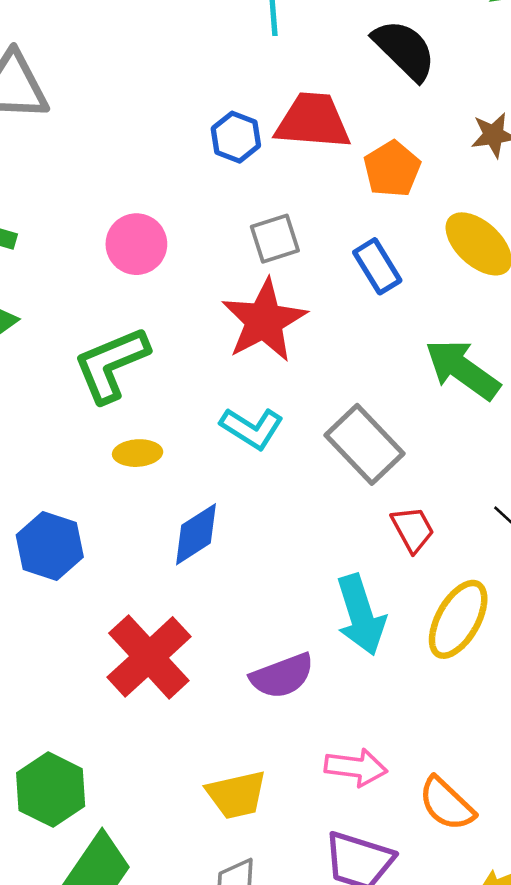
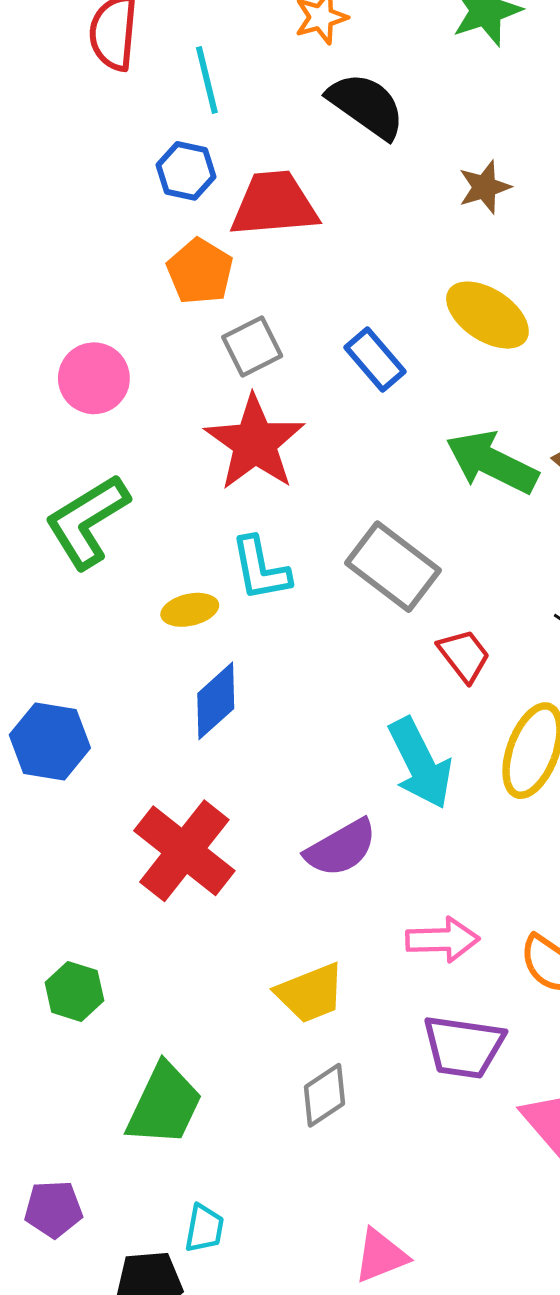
blue hexagon: (236, 137) -> (186, 171), moved
orange pentagon: (392, 169) -> (200, 271), moved
cyan L-shape: (252, 428) -> (260, 569), turned 56
yellow ellipse: (138, 453) -> (190, 610), moved
green hexagon: (51, 790) -> (74, 991), moved, size x0.7

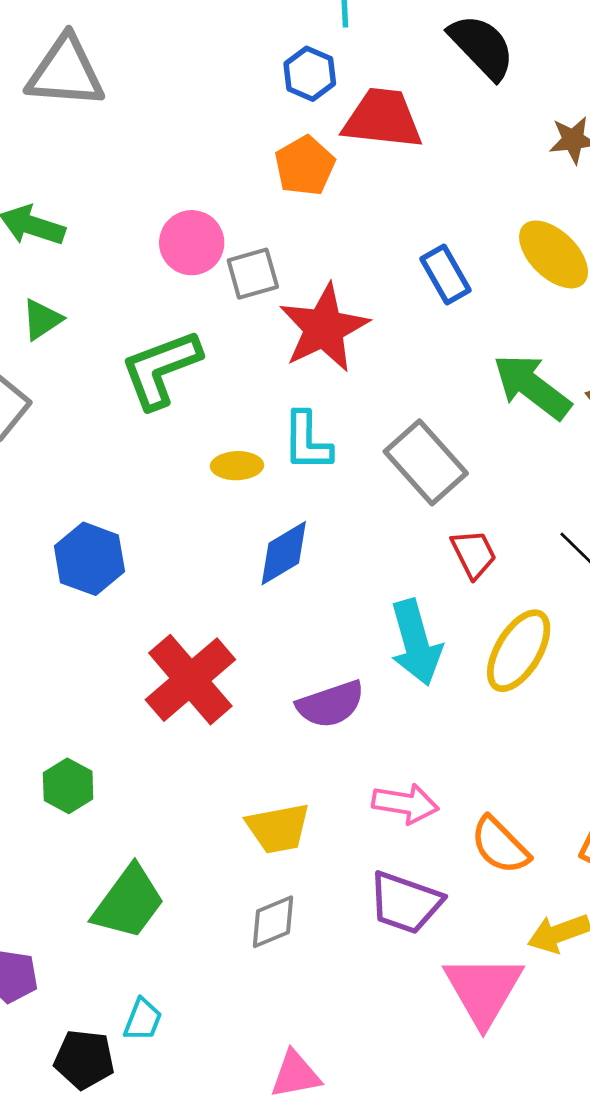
gray square: (252, 347) -> (253, 274), moved
blue diamond: (216, 701) -> (284, 553), moved

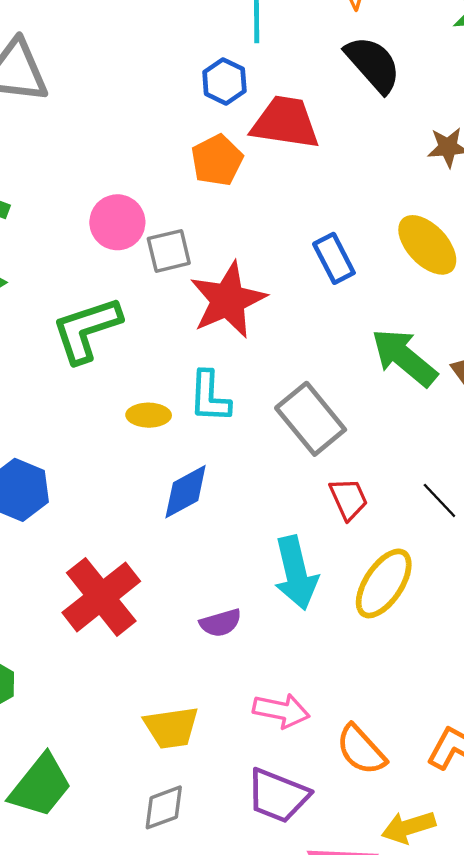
purple semicircle: (331, 704) -> (221, 623), size x0.7

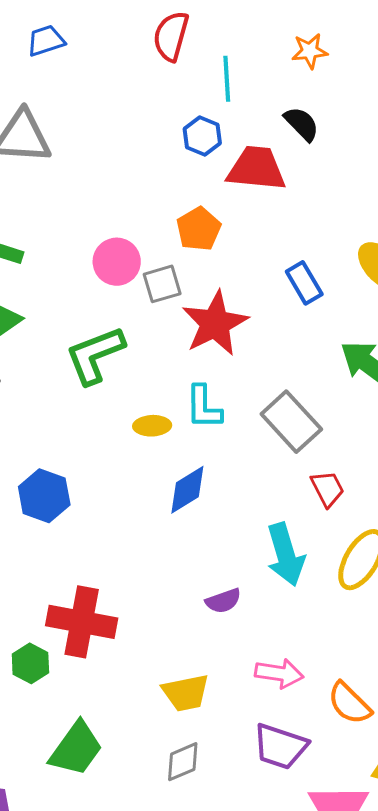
black semicircle: (373, 64) -> (302, 124), moved, size x0.7
orange pentagon: (217, 160) -> (199, 229), moved
red cross: (101, 597) -> (82, 622), moved, turned -38

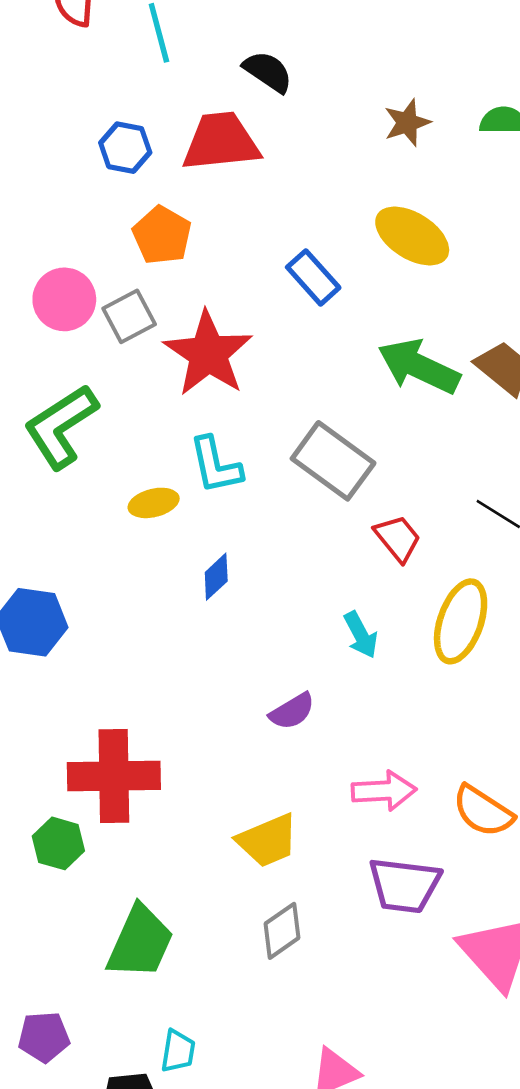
blue hexagon: (202, 136) -> (125, 148), moved
blue diamond: (187, 490) -> (216, 577), size x0.7
cyan arrow: (286, 554) -> (361, 635), size x0.6

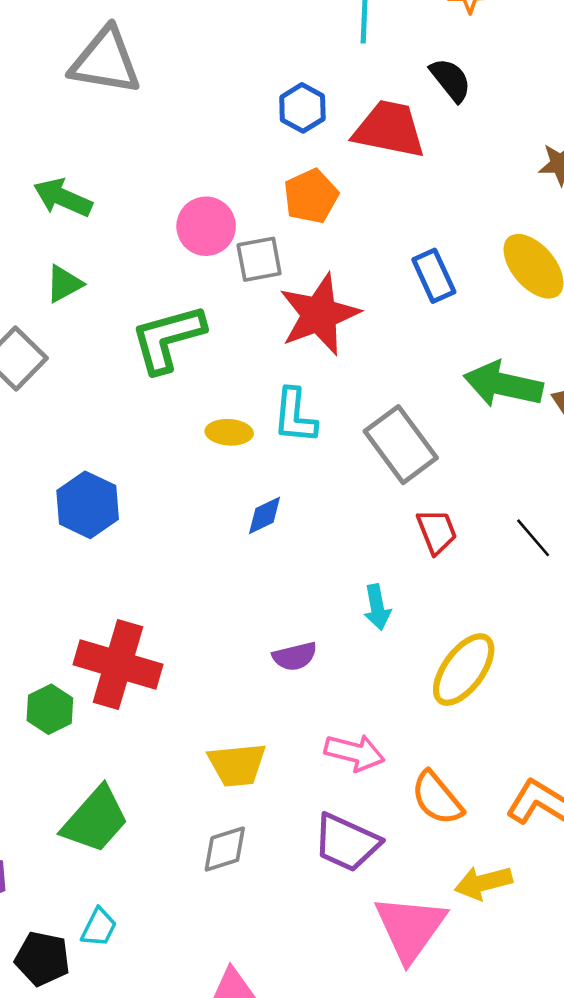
green arrow: (419, 367) -> (503, 384), turned -30
yellow ellipse: (461, 621) -> (464, 670), moved

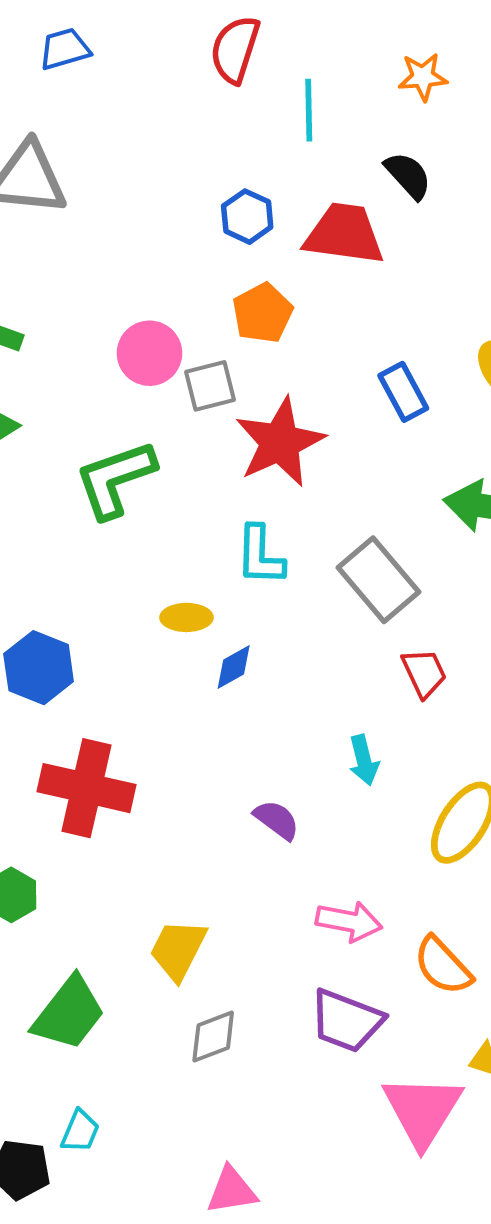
yellow ellipse: (229, 432) -> (186, 617), moved
purple semicircle: (295, 656) -> (277, 820), turned -126
red cross: (118, 665) -> (87, 788), moved
yellow trapezoid: (237, 765) -> (178, 950), moved, turned 126

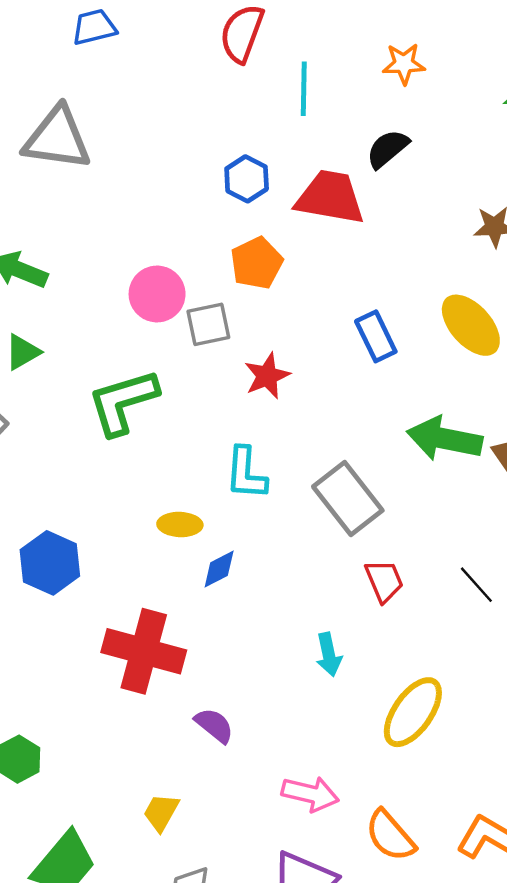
black semicircle: (408, 175) -> (388, 149), turned -90
red star: (280, 442) -> (267, 376), size x0.6
red cross: (87, 788) -> (144, 651), moved
purple semicircle: (277, 820) -> (214, 725), moved
yellow trapezoid: (178, 950) -> (161, 812), size x0.7

